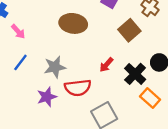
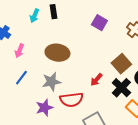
brown ellipse: (73, 23) -> (57, 53), moved
brown square: (129, 30) -> (121, 64), moved
pink arrow: (18, 31) -> (19, 51), turned 64

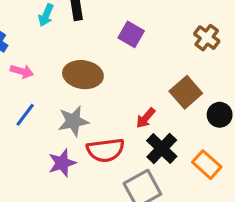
purple square: (99, 23) -> (131, 34), moved
pink arrow: (19, 51) -> (22, 71), turned -96
black cross: (121, 88) -> (162, 149), moved

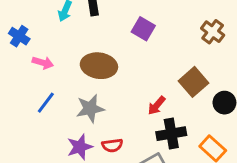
black cross: (162, 149) -> (171, 134), turned 36
red semicircle: (105, 150) -> (112, 145), moved, size x0.6

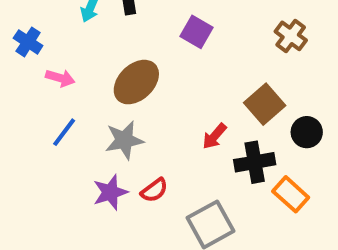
brown ellipse: (99, 66) -> (136, 82), turned -52
black cross: (171, 134) -> (255, 162), moved
red semicircle: (112, 145) -> (154, 190), turned -30

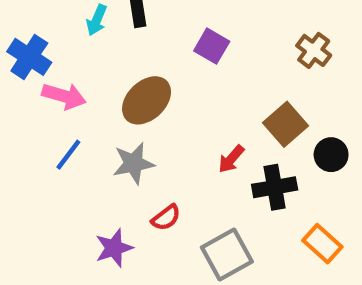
blue cross: (28, 42) -> (29, 57), size x1.4
pink arrow: (60, 78) -> (64, 96), size x1.4
purple star: (110, 192) -> (114, 248), moved
orange rectangle: (291, 194) -> (322, 244), moved

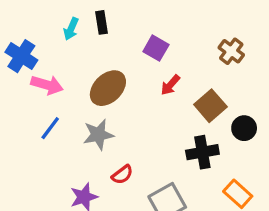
red arrow: (231, 159) -> (170, 85), moved

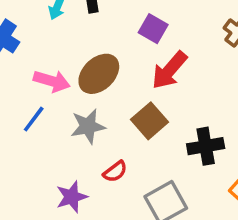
pink arrow: (47, 85) -> (52, 81), moved
red arrow: (170, 85) -> (169, 70), size x1.6
brown square: (210, 106) -> (149, 121), moved

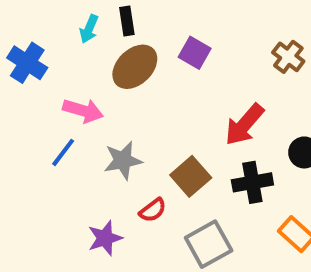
red arrow: (169, 70) -> (244, 125), moved
brown ellipse: (99, 74) -> (135, 67), moved
brown square: (149, 121) -> (191, 176), moved

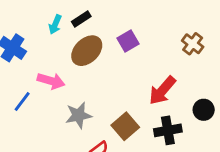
black rectangle: (127, 21) -> (81, 19), turned 66
purple square: (195, 53) -> (128, 41), turned 30
blue line: (63, 152) -> (22, 102), moved

